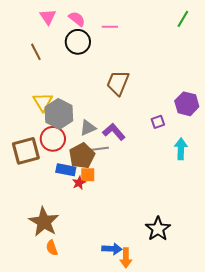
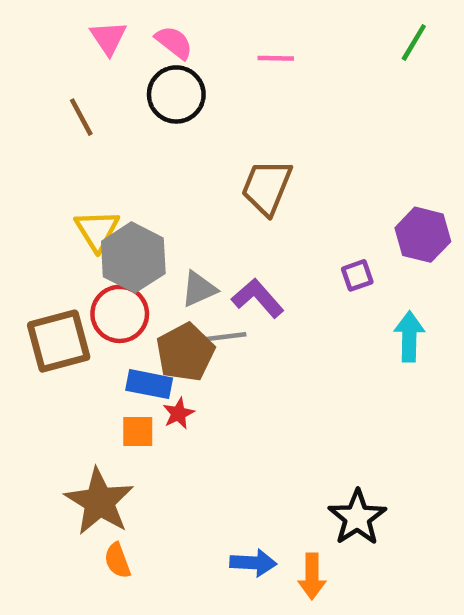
pink line: (110, 27) -> (276, 58), moved
orange square: (88, 175) -> (138, 432), moved
orange arrow: (126, 258) -> (312, 576), moved

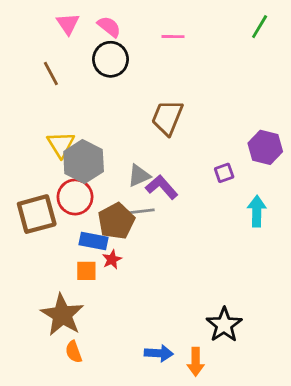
gray triangle: (199, 289) -> (139, 176), moved

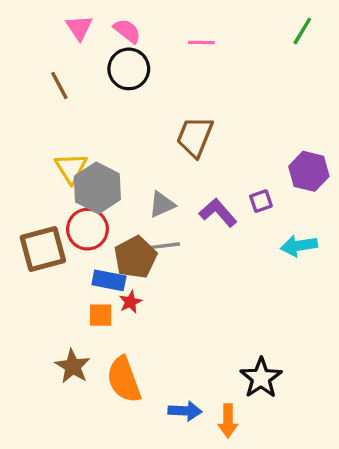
purple L-shape: (162, 187) -> (218, 213), moved
cyan arrow: (257, 211) -> (299, 246), turned -100
brown star: (62, 315) -> (73, 366), size x0.7
orange semicircle: (74, 352) -> (124, 380), moved, size x1.8

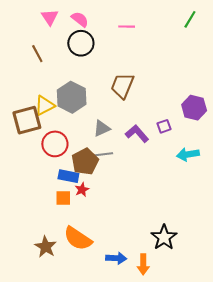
yellow triangle: (71, 168) -> (45, 106), turned 35
gray hexagon: (97, 188) -> (72, 97), moved
brown square: (43, 249) -> (27, 120), moved
brown star: (73, 366) -> (46, 247), moved
orange semicircle: (124, 380) -> (78, 238), turned -36

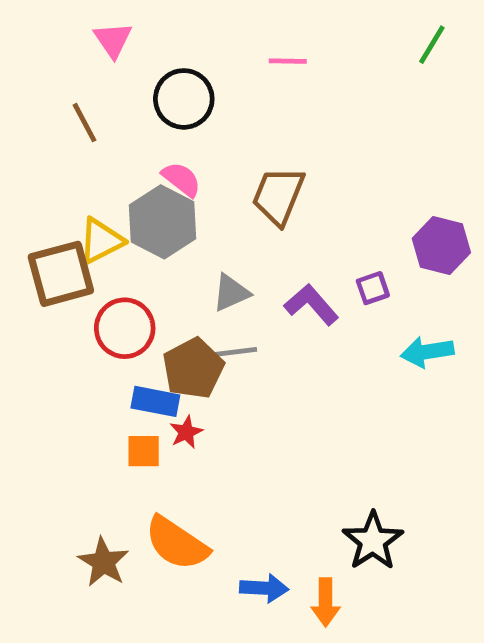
pink semicircle: (80, 19) -> (181, 179), moved

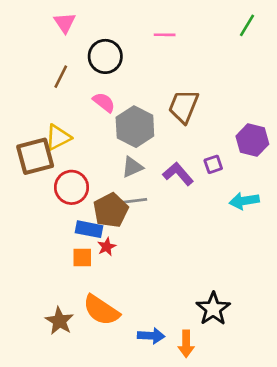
brown line: (85, 123) -> (61, 77), moved, turned 55
brown trapezoid: (278, 196) -> (184, 106), moved
gray hexagon: (163, 222) -> (135, 127), moved

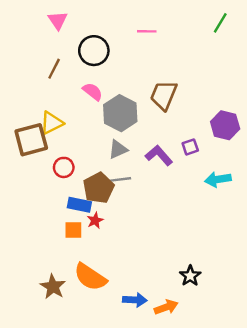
red circle: (72, 187) -> (64, 167), size x0.7
black star: (213, 309) -> (190, 276), size x0.7
orange arrow: (186, 344) -> (166, 307), turned -110

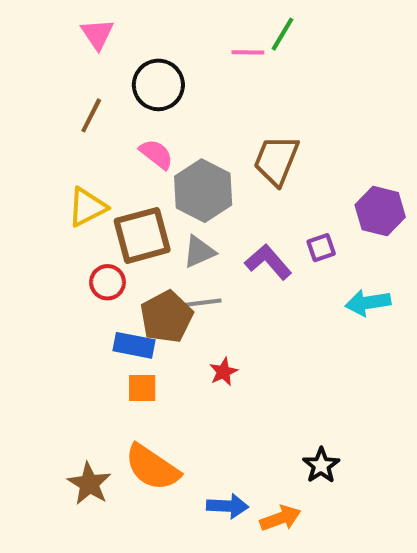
green line: (220, 23) -> (282, 34), moved
brown square: (31, 140) -> (142, 235), moved
red star: (95, 220) -> (223, 372), moved
orange square: (73, 230) -> (142, 388), moved

